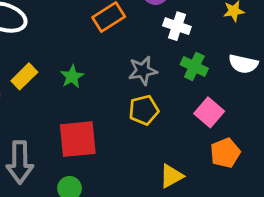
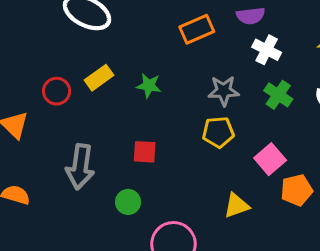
green star: (72, 77) -> (149, 86), turned 30
pink square: (209, 112) -> (270, 159), moved
red square: (78, 139) -> (145, 152), size x0.6

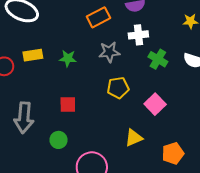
white cross: (267, 50) -> (138, 35), moved, turned -30
yellow rectangle: (99, 78) -> (33, 55), turned 30
gray star: (224, 91) -> (109, 52), moved
orange pentagon: (297, 190) -> (173, 153), moved

